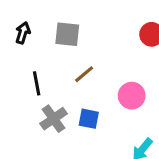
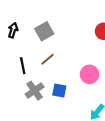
gray square: (67, 34) -> (44, 31), turned -36
brown line: (84, 74) -> (47, 59), moved

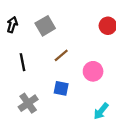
brown line: (47, 59) -> (61, 55), moved
gray cross: (35, 91) -> (28, 103), moved

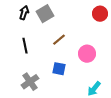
black arrow: (12, 25) -> (24, 13), moved

